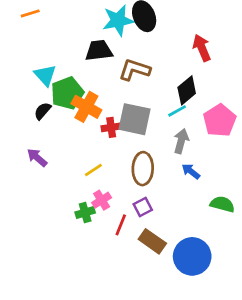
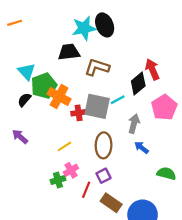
red arrow: (202, 48) -> (152, 69), moved
cyan line: (177, 111) -> (118, 100), moved

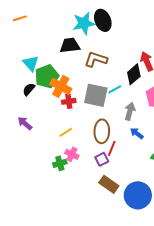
red cross: (79, 113) -> (69, 101), moved
pink cross: (71, 170) -> (72, 154), turned -32
red line: (86, 190) -> (112, 148), moved

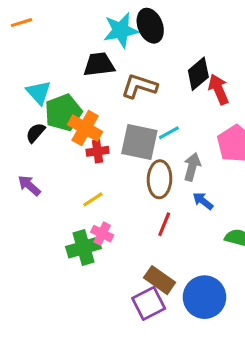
black diamond: (134, 74) -> (198, 74), moved
brown ellipse: (102, 131) -> (160, 179), moved
purple square: (102, 159) -> (149, 303), moved, size x1.5
green cross: (60, 163) -> (84, 247), size x1.5

